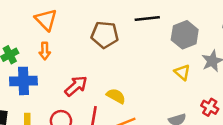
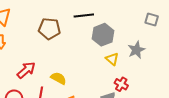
gray hexagon: (185, 35) -> (103, 35), moved
red cross: (210, 107) -> (121, 84), moved

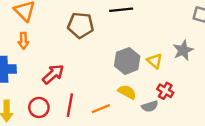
gray hexagon: (103, 35) -> (127, 61), moved
yellow semicircle: (59, 78) -> (127, 92), moved

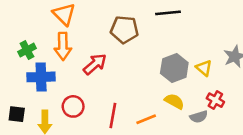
orange arrow: (23, 41) -> (63, 46), size x1.5
red arrow: (53, 74) -> (95, 64), moved
red circle: (39, 107) -> (73, 106), moved

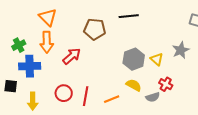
red circle: (73, 106) -> (64, 93), moved
black square: (17, 114) -> (11, 86), moved

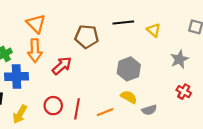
yellow triangle: (157, 59) -> (154, 30), moved
red cross: (166, 84) -> (184, 92), moved
yellow arrow: (33, 101) -> (20, 114), turned 30

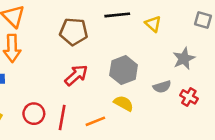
red arrow: (62, 66) -> (76, 75), moved
gray semicircle: (149, 110) -> (162, 87), moved

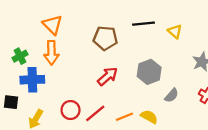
gray semicircle: (162, 87) -> (172, 95), moved, turned -32
yellow semicircle: (124, 103) -> (149, 117), moved
red line: (62, 117) -> (95, 113), turned 40

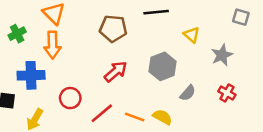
yellow triangle: (175, 31) -> (192, 35), moved
green cross: (20, 56) -> (17, 34), moved
red circle: (71, 110) -> (70, 98), moved
orange line: (124, 117) -> (135, 117), turned 42

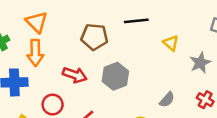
gray hexagon: (162, 66) -> (115, 76), moved
red arrow: (116, 71) -> (75, 75), moved, turned 60

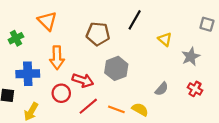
black line: (136, 21) -> (135, 20), turned -54
orange arrow: (35, 53) -> (57, 58), moved
red arrow: (75, 75) -> (83, 80), moved

